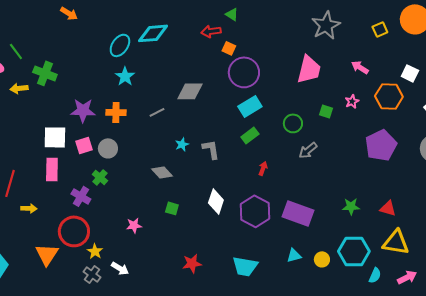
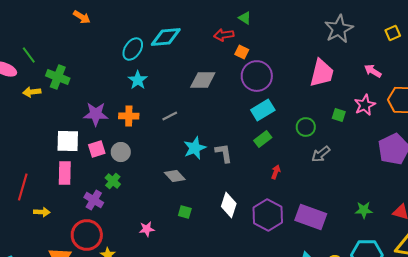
gray diamond: (190, 91) -> (203, 80), moved
pink star: (352, 101) -> (365, 105), size x1.5
cyan star: (182, 144) -> (195, 148), size x1.6

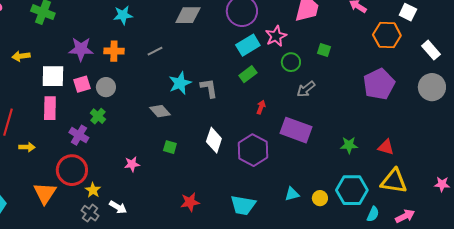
cyan star: (138, 80) -> (123, 15), turned 30
yellow arrow: (32, 92) -> (21, 56), moved
pink star: (365, 105) -> (276, 36), moved
purple rectangle: (311, 217) -> (296, 130), moved

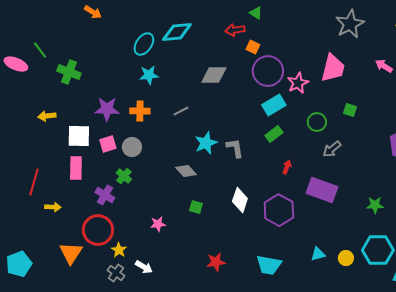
pink star: (276, 36) -> (298, 83), moved

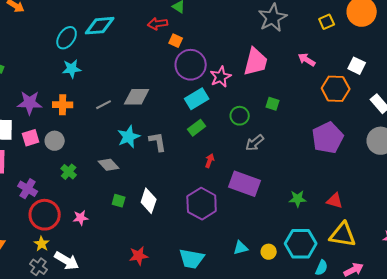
gray diamond: (214, 75) -> (137, 97), moved
green cross: (124, 176) -> (69, 172), moved
white diamond: (240, 200) -> (149, 201), moved
red circle: (98, 230) -> (45, 215), moved
white arrow: (144, 267) -> (67, 261), size x1.4

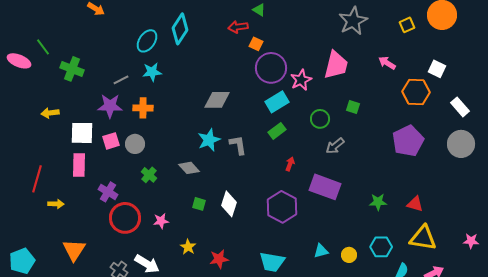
cyan diamond: (100, 26) -> (180, 29), turned -52
gray line: (104, 105) -> (121, 80), moved
yellow star: (42, 244) -> (188, 247), moved
cyan hexagon: (301, 244) -> (381, 247), size x0.7

